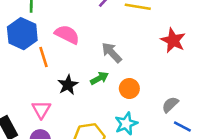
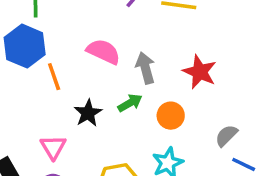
pink semicircle: (67, 35) -> (103, 52), moved
red star: (173, 40) -> (200, 72), moved
gray arrow: (112, 53) -> (145, 68), turned 30

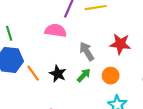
pink semicircle: (103, 52) -> (56, 30), moved
black star: (88, 113) -> (58, 74), moved

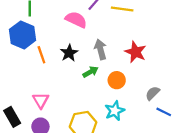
black star: (58, 74) -> (69, 53), moved

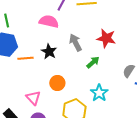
orange line: (41, 55) -> (25, 58), turned -63
green arrow: (90, 72) -> (93, 62), moved
orange circle: (117, 80) -> (57, 83), moved

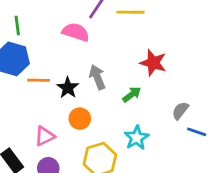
gray arrow: (75, 43) -> (97, 77), moved
black star: (49, 52) -> (68, 88), moved
pink triangle: (33, 98) -> (45, 136), turned 42

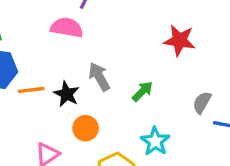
red star: (153, 63) -> (179, 40), moved

